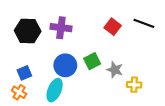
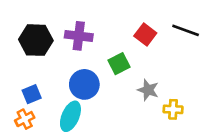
green square: (92, 61) -> (119, 64), moved
orange cross: (19, 92) -> (25, 119), turned 32

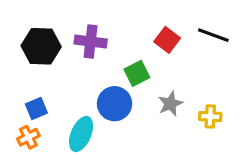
blue circle: (84, 84) -> (115, 104), moved
gray star: (148, 90) -> (170, 104), turned 30
yellow cross: (173, 109) -> (210, 116), moved

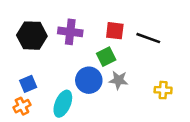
black line: (213, 35) -> (148, 38), moved
red square: (167, 40) -> (115, 31), moved, turned -30
gray star: (170, 104) -> (119, 80), moved, turned 30

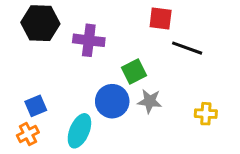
red square: (115, 31) -> (161, 18), moved
black hexagon: (32, 36) -> (40, 23), moved

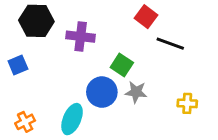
red square: (161, 18) -> (146, 17), turned 30
green square: (134, 72) -> (122, 65), turned -30
blue square: (36, 106) -> (18, 65), moved

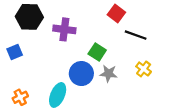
yellow cross: (187, 103) -> (144, 69), moved, turned 35

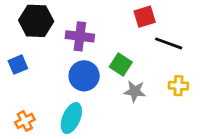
red square: (116, 14) -> (145, 17), turned 36
yellow cross: (144, 69) -> (178, 86), turned -35
blue circle: (81, 74) -> (84, 76), moved

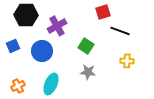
purple cross: (80, 36) -> (57, 26), turned -36
blue circle: (84, 76) -> (42, 51), moved
gray star: (135, 91) -> (88, 72), moved

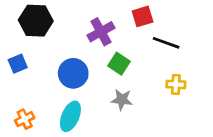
purple cross: (57, 26) -> (101, 32), moved
blue circle: (42, 51) -> (73, 73), moved

